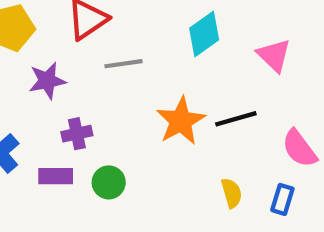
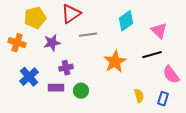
black line: (236, 119) -> (152, 55), moved

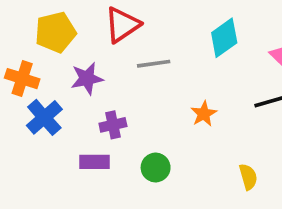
orange star: (115, 62) -> (204, 114), size x0.6
blue cross: (29, 77) -> (44, 117), moved
green circle: (81, 91) -> (156, 168), moved

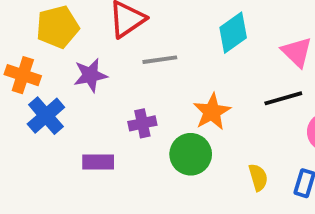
orange star: (204, 114) -> (212, 112), size x1.4
purple cross: (113, 125) -> (142, 123), moved
green circle: (156, 168) -> (191, 154), moved, size x1.4

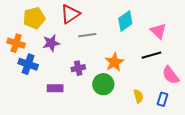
blue cross: (46, 116) -> (28, 64), turned -30

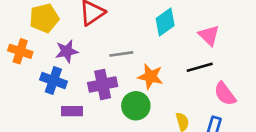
gray line: (87, 35) -> (121, 54), moved
orange star: (114, 62) -> (150, 77), turned -30
blue cross: (28, 64) -> (53, 81), moved
purple cross: (78, 68) -> (103, 85), size x1.5

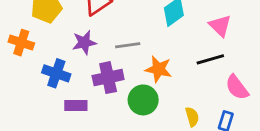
purple star: (67, 51) -> (84, 43), moved

